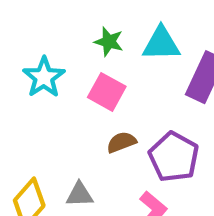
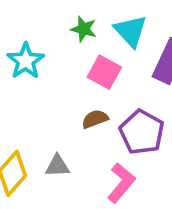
cyan triangle: (161, 44) -> (131, 31), turned 48
pink square: (107, 92) -> (104, 72), moved

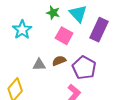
gray triangle: (57, 166) -> (39, 65), moved

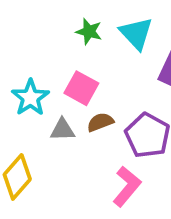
cyan star: (22, 30) -> (30, 98), moved
pink square: (64, 36) -> (81, 88), moved

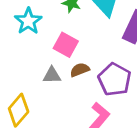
cyan star: (30, 98) -> (28, 21), moved

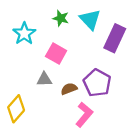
brown semicircle: (80, 70) -> (69, 89), moved

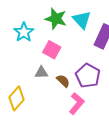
green star: (61, 18) -> (56, 19), size x1.5
brown semicircle: (69, 89) -> (63, 81), turned 64

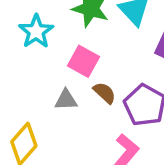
brown semicircle: (63, 81) -> (105, 93), moved

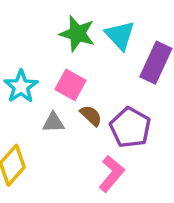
cyan star: (36, 31) -> (21, 87), moved

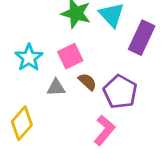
pink square: (70, 85) -> (70, 56), turned 35

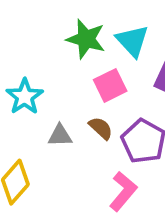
pink square: (70, 56) -> (110, 85), moved

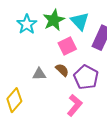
green star: (86, 39) -> (54, 20), turned 30
cyan star: (25, 97) -> (27, 24), moved

